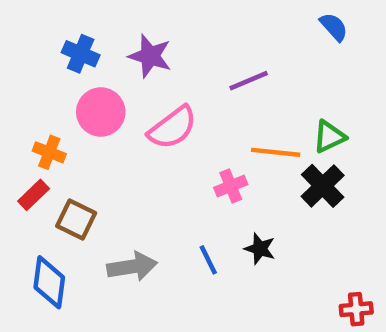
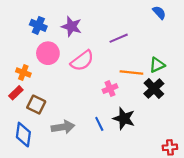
black star: (260, 249) -> (124, 118), size x1.5

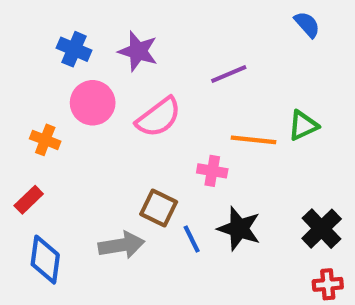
pink cross: (110, 89) -> (212, 171), turned 32
black cross: (154, 89) -> (322, 229), moved
red rectangle: (16, 93) -> (29, 200), moved
brown square: (36, 105) -> (159, 208), moved

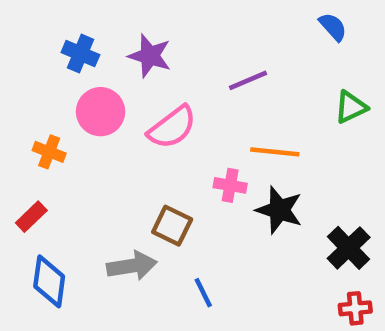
green triangle: (303, 125) -> (351, 107), moved
black star: (239, 229) -> (279, 210), moved
blue line: (192, 239) -> (203, 293), moved

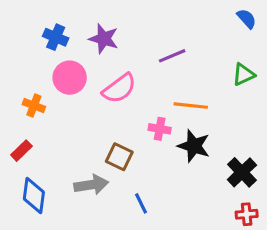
blue semicircle: (333, 27) -> (247, 19), moved

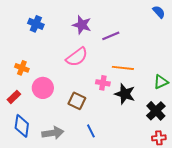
purple star: (104, 39) -> (82, 25), moved
green triangle: (244, 74) -> (161, 82), moved
pink circle: (70, 78) -> (43, 88), moved
gray arrow: (91, 185) -> (53, 133), moved

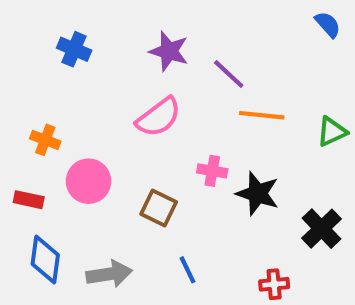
purple line: (111, 36) -> (229, 74), turned 66
orange line: (123, 68) -> (262, 115), moved
green triangle: (161, 82) -> (332, 132), moved
red rectangle: (14, 97) -> (29, 200), turned 56
red cross: (159, 138) -> (274, 284), moved

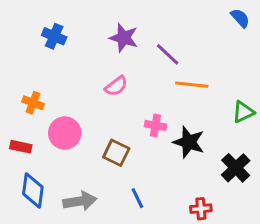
pink semicircle: (159, 117) -> (116, 86), size x0.7
green triangle: (332, 132) -> (243, 112), moved

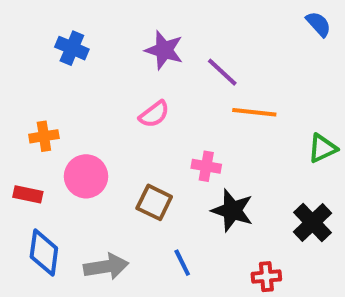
orange cross: (33, 103) -> (44, 136), turned -30
black star: (189, 142) -> (232, 210), moved

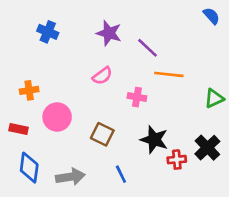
pink cross: (206, 166) -> (137, 97), moved
red cross: (266, 277) -> (177, 160), moved

